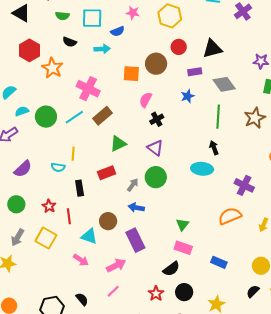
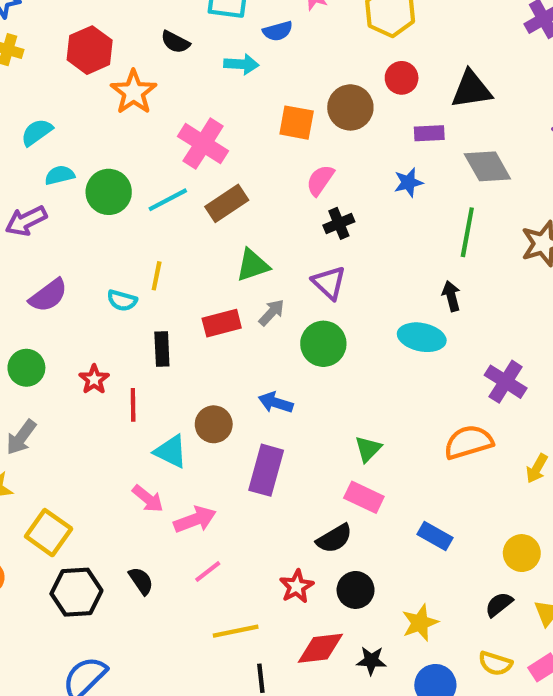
gray arrow: (133, 185) -> (272, 313), moved
yellow square: (46, 238) -> (49, 533), moved
purple rectangle: (135, 240) -> (266, 470), turned 35
pink arrow: (116, 265) -> (195, 520), moved

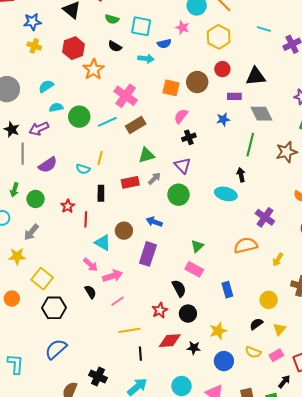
blue rectangle: (435, 536) -> (227, 290), turned 42
black semicircle: (334, 538) -> (179, 288), turned -90
black semicircle: (141, 581) -> (90, 292), moved

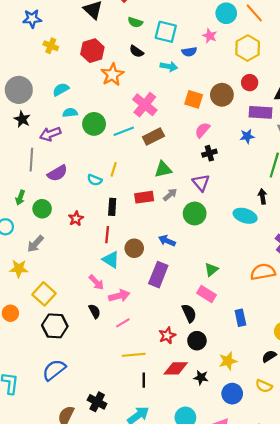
blue star: (32, 22) -> (32, 19), moved
purple rectangle: (234, 96) -> (261, 112), size x1.5
black star: (12, 129) -> (22, 119), moved
red line: (86, 219) -> (107, 235), moved

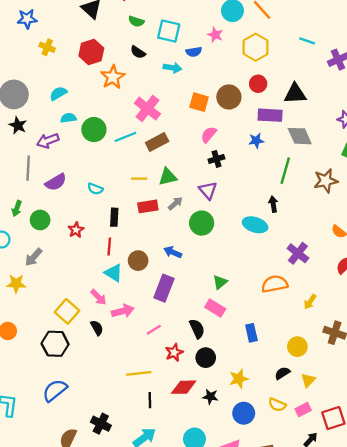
yellow line: (114, 169) -> (139, 179), moved, turned 72
yellow square: (44, 294) -> (67, 311), moved
pink line: (123, 323) -> (154, 330), moved

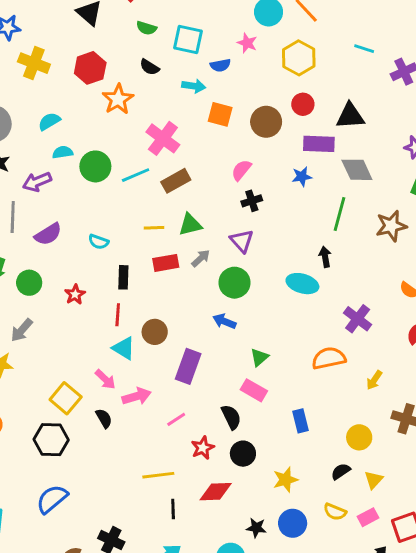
yellow cross: (47, 47) -> (34, 63), size x1.5
orange square: (199, 102) -> (220, 114), moved
blue arrow: (173, 252) -> (224, 321), moved
black star: (210, 397) -> (256, 528), moved

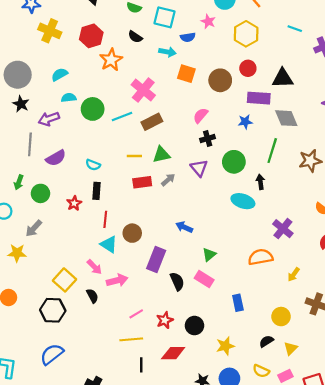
black rectangle: (123, 277) -> (97, 191), moved
green circle: (234, 283) -> (234, 162), moved
black semicircle: (231, 417) -> (177, 281), moved
pink line: (176, 419) -> (136, 314), moved

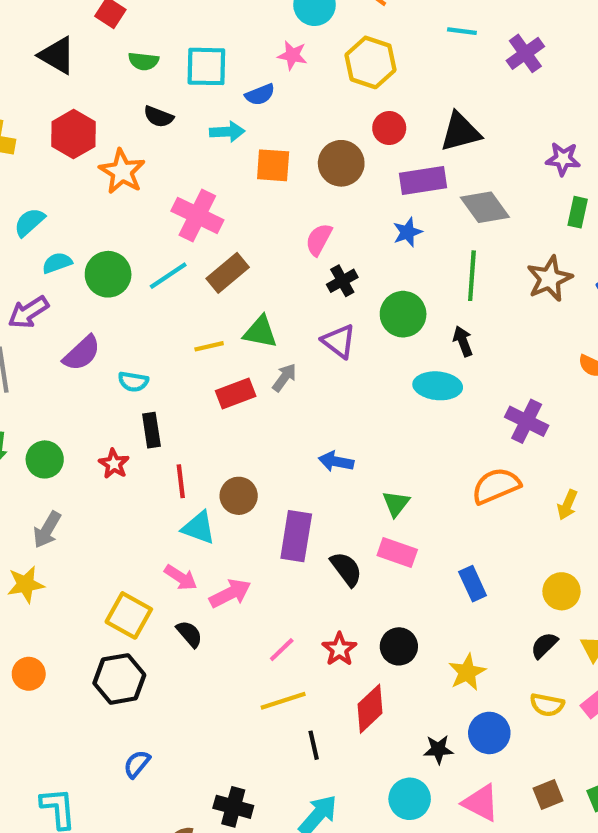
green triangle: (161, 155) -> (260, 332), turned 36
purple semicircle: (56, 158) -> (82, 353), moved
red diamond: (173, 353) -> (370, 709), turned -30
blue semicircle: (52, 354) -> (137, 764), size x0.6

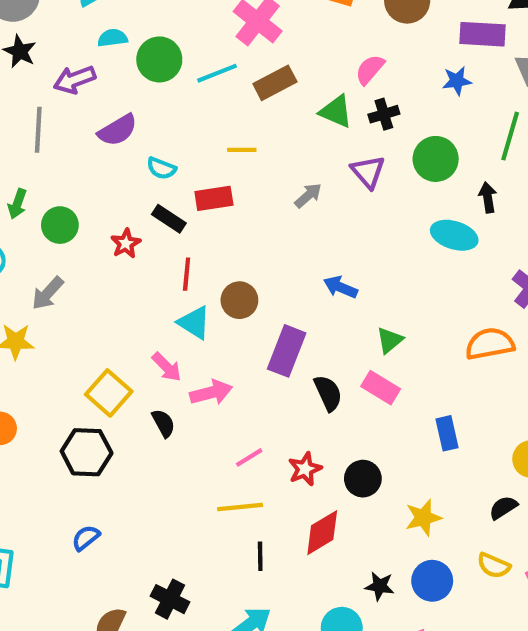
green triangle: (260, 332) -> (336, 111), moved
red rectangle: (236, 394) -> (214, 198), moved
black rectangle: (151, 430) -> (169, 219), turned -60

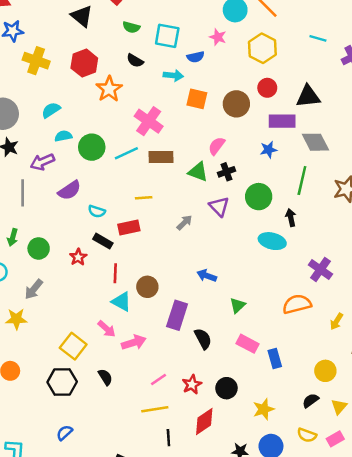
brown rectangle: (275, 83) -> (161, 157), turned 30
pink rectangle: (381, 388) -> (247, 344), moved
black semicircle: (163, 423) -> (105, 377), moved

